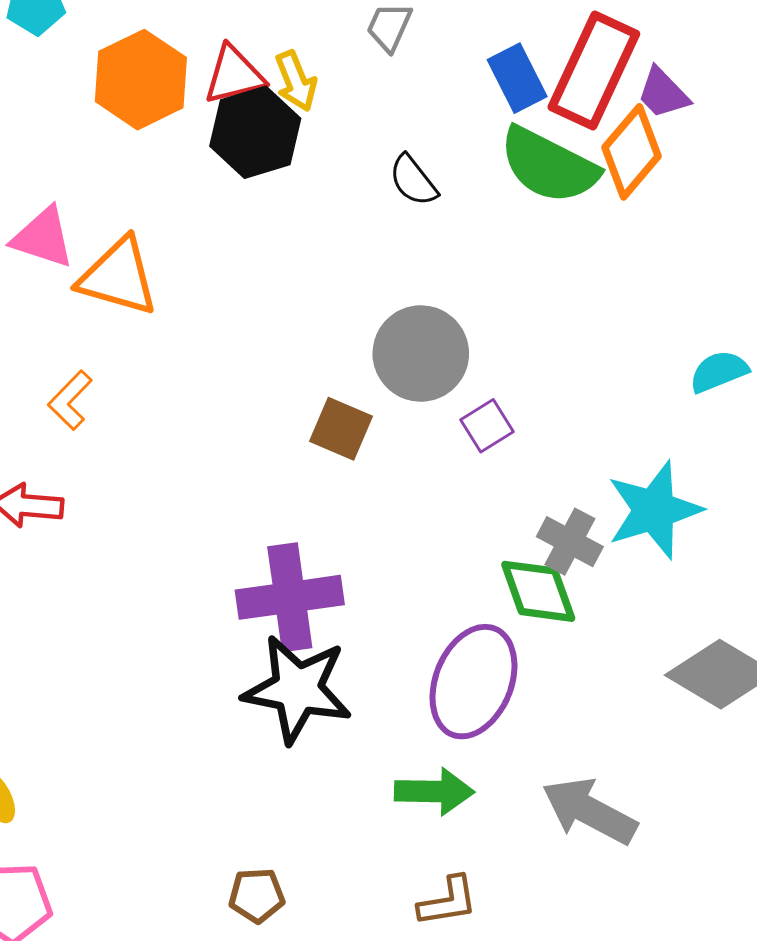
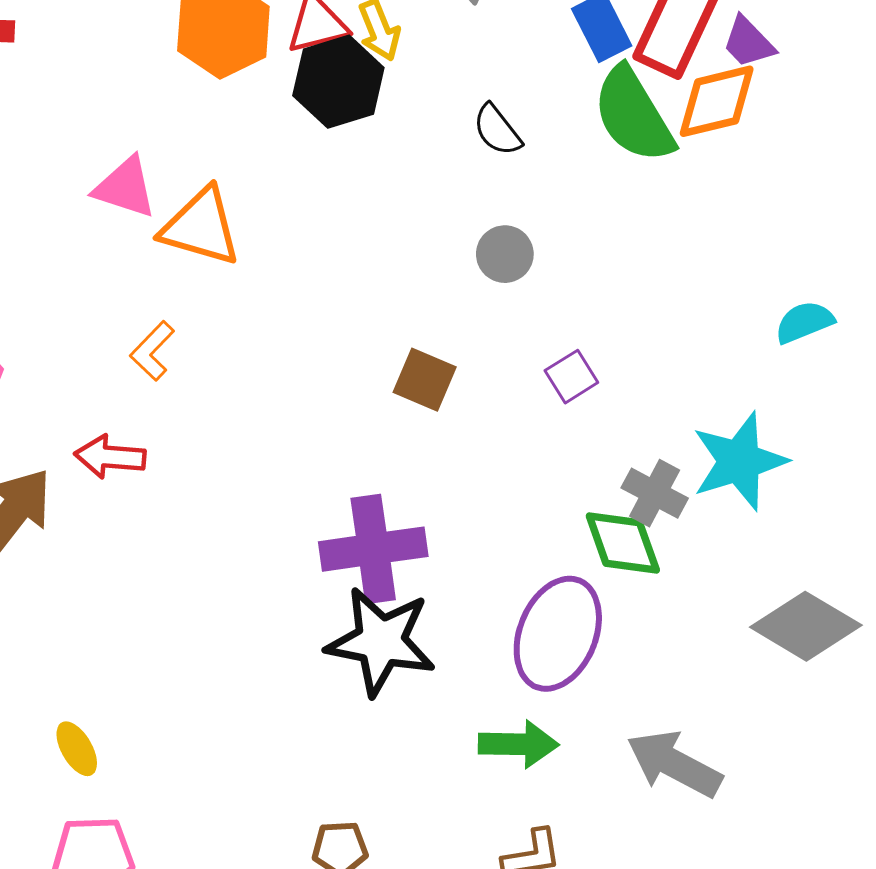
orange diamond: (632, 152) -> (717, 101), turned 36
green semicircle: (549, 165) -> (633, 115), turned 32
gray circle: (421, 353) -> (505, 254), moved, size x0.6

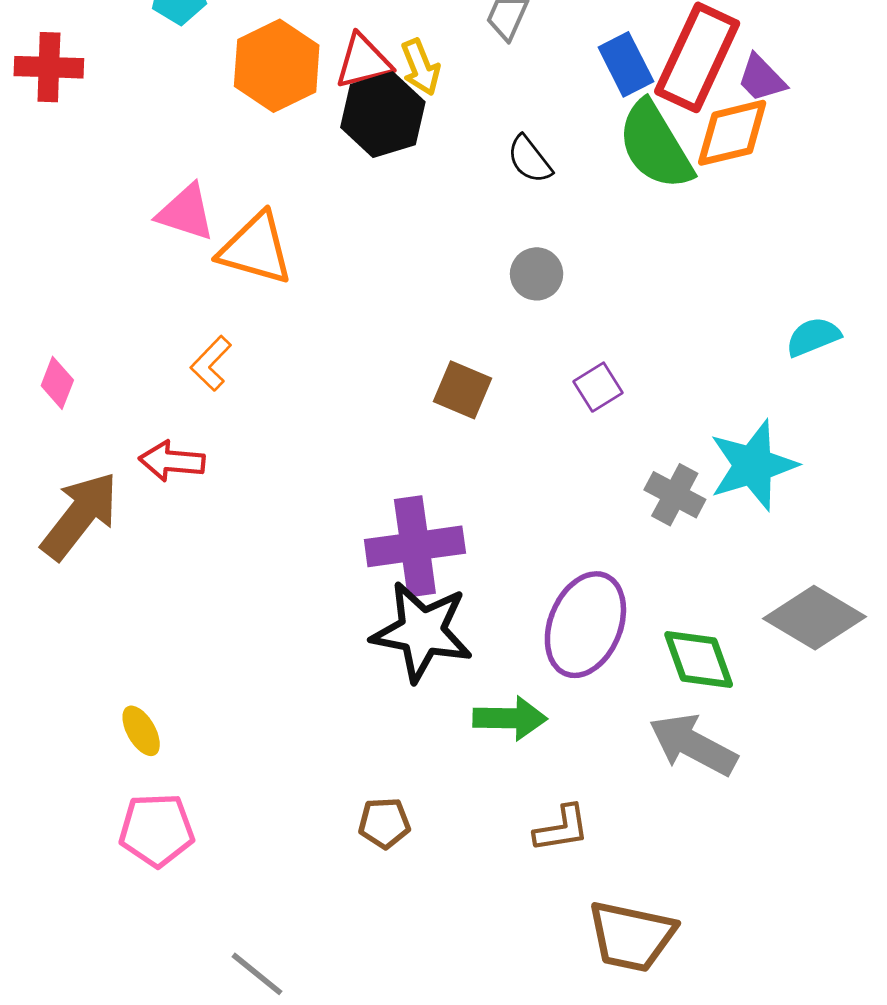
green diamond: (623, 543) -> (699, 660), moved
green arrow: (518, 744) -> (510, 718), moved

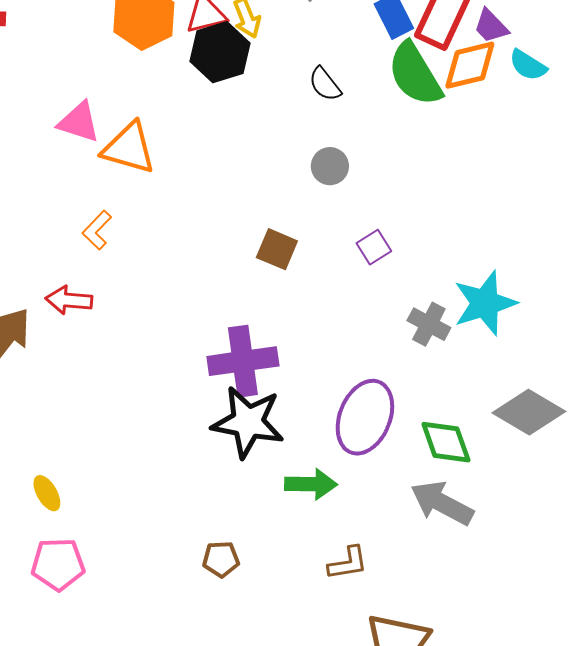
cyan semicircle: (813, 337) -> (528, 65), moved, turned -126

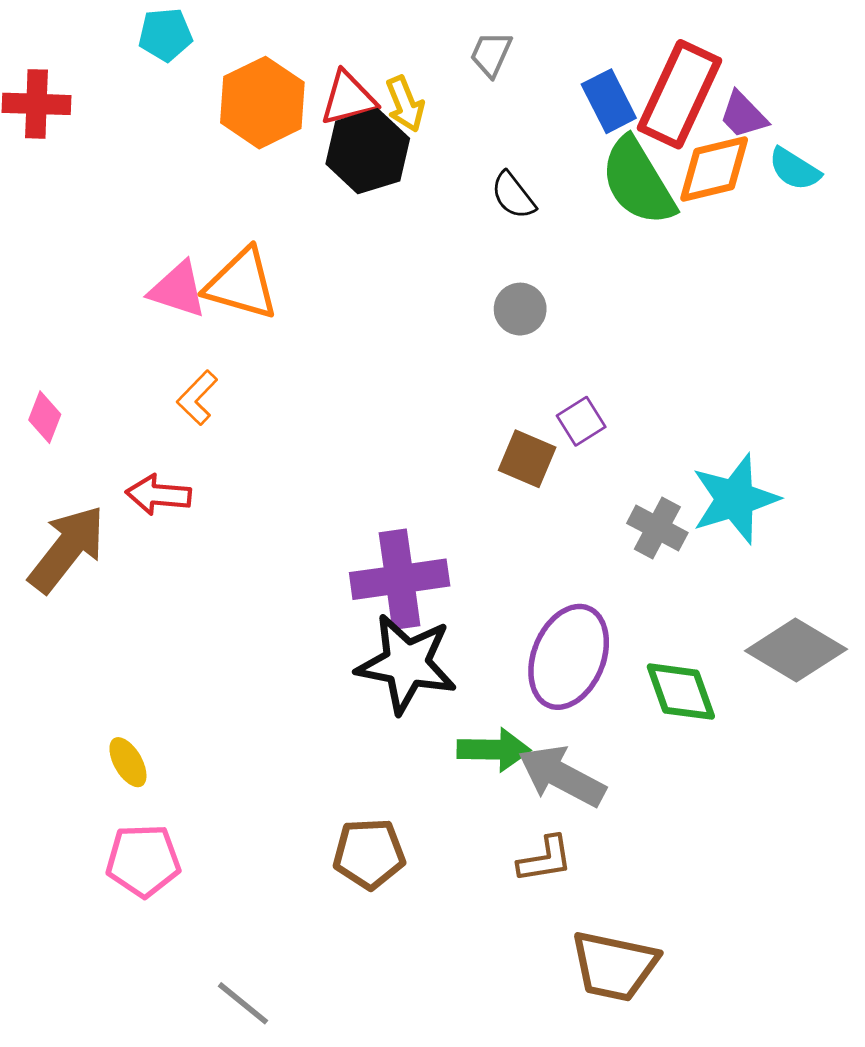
pink triangle: (79, 122) -> (178, 290), moved
brown square: (277, 249) -> (527, 459), moved
gray arrow: (442, 503) -> (562, 776), moved
brown pentagon: (221, 559) -> (369, 854), size x1.4

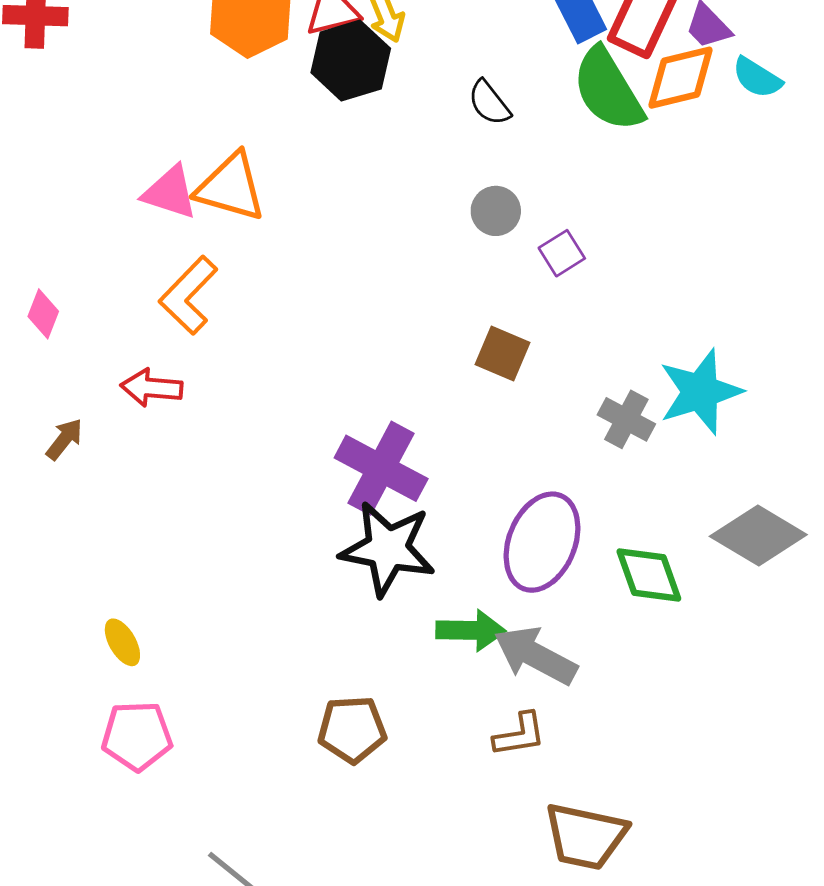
orange L-shape: (197, 398) -> (188, 295), size x1.5
purple square: (581, 421) -> (562, 253), moved
brown arrow: (67, 549) -> (64, 439), size x0.5
purple cross: (400, 579) -> (381, 468), turned 36

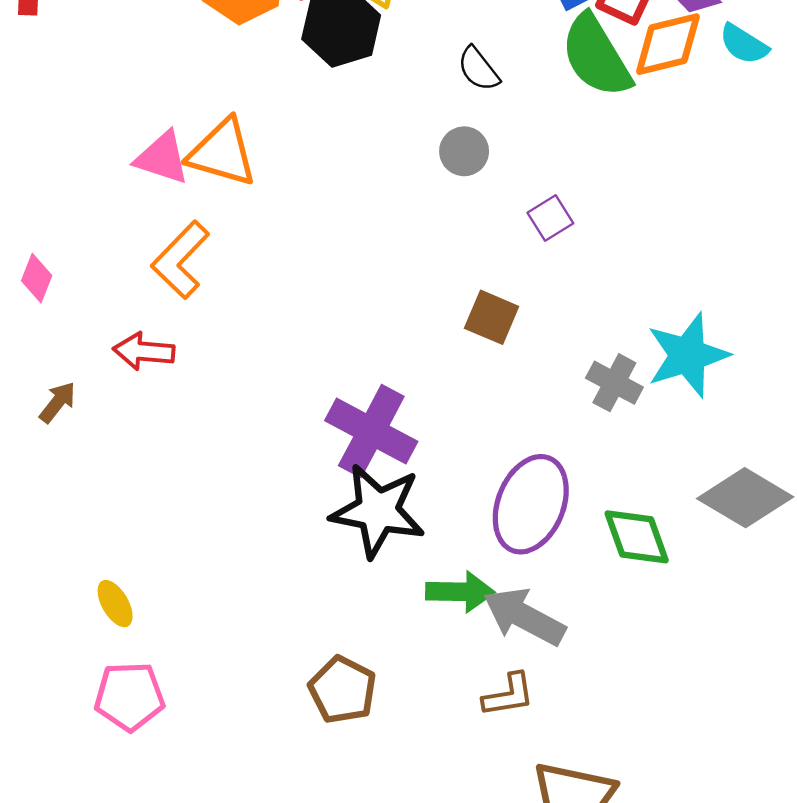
gray circle: (496, 211) -> (464, 151), moved
brown pentagon: (352, 729) -> (343, 690), turned 30

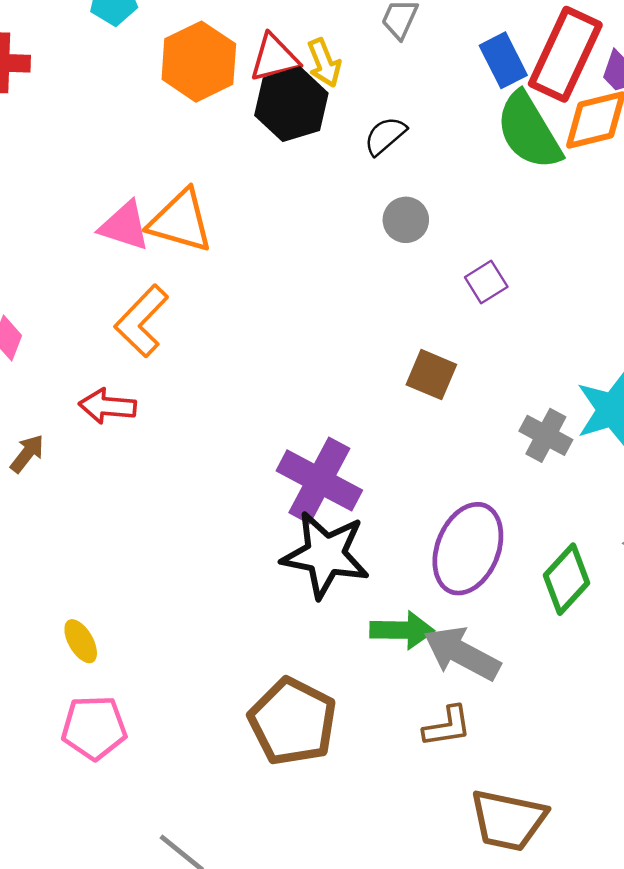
black semicircle: (478, 69) -> (385, 136), moved, turned 87
green diamond: (637, 537) -> (567, 579), turned 62
brown pentagon: (343, 690) -> (293, 722), size x1.4

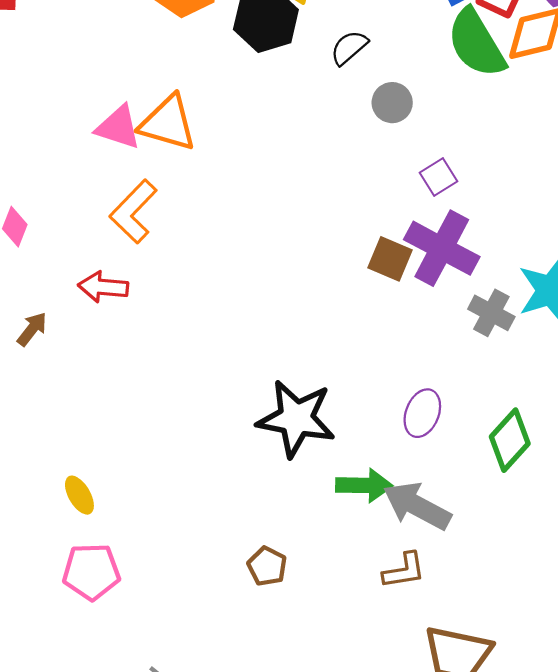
gray circle: (406, 220) -> (392, 103), moved
purple cross: (319, 480) -> (442, 248), moved
purple ellipse: (468, 549) -> (422, 413), size x0.6
brown pentagon: (293, 722) -> (267, 566), size x0.5

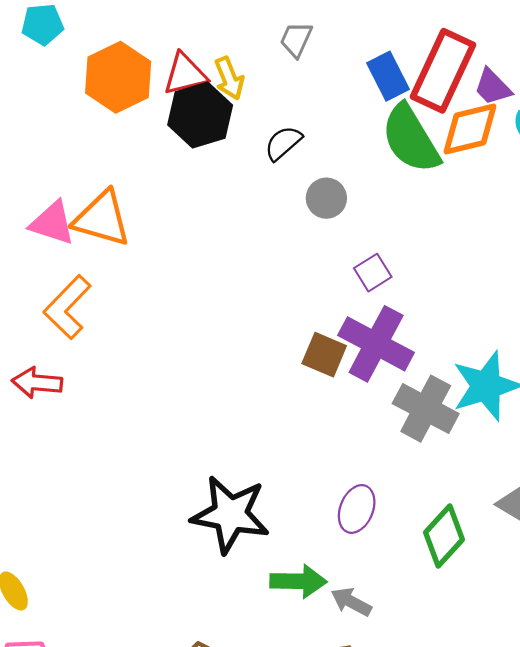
gray cross: (491, 313) -> (426, 409), size x1.4
gray arrow: (417, 506) -> (351, 602), size x0.6

